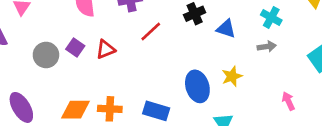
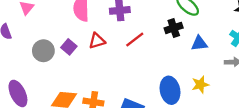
blue triangle: (226, 29) -> (199, 43), turned -30
red triangle: (106, 49) -> (97, 41), moved

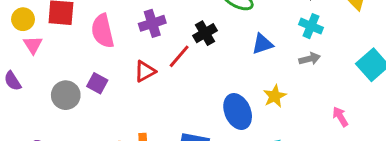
black cross: (174, 28) -> (205, 33), moved
red triangle: (97, 41) -> (145, 71), moved

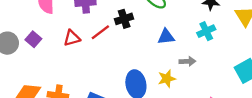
cyan cross: (311, 26) -> (206, 31), turned 30
gray arrow: (310, 59) -> (187, 61), moved

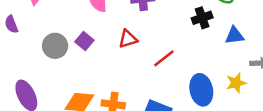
black cross: (124, 19) -> (202, 18), moved
red line: (100, 32) -> (164, 58), moved

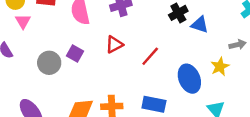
blue triangle: (234, 36) -> (200, 25), moved, turned 36

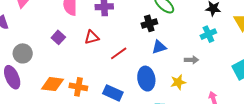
blue triangle: (200, 25) -> (159, 47), moved, turned -49
gray circle: (49, 63) -> (23, 53), moved
yellow star: (220, 67) -> (178, 82), moved

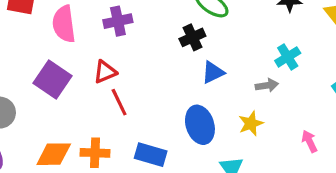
cyan cross: (208, 34) -> (288, 57), moved
purple square: (58, 37) -> (53, 80), size x1.6
red line: (119, 53) -> (119, 102), moved, turned -72

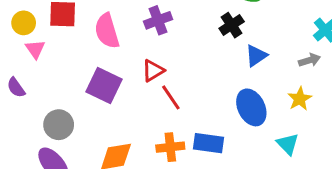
orange cross: (95, 153) -> (170, 147), moved

